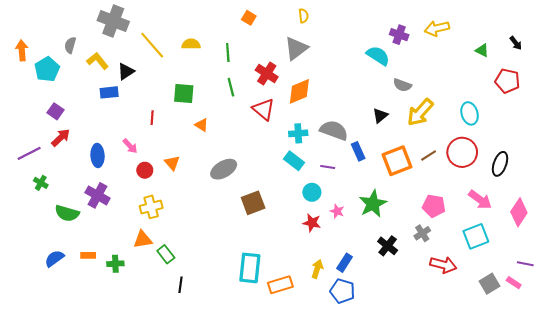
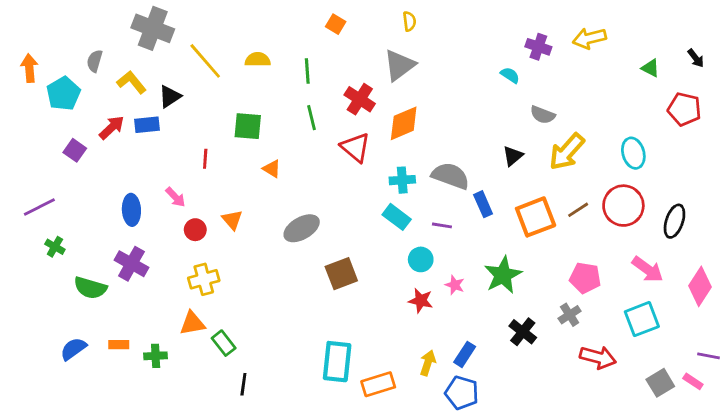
cyan semicircle: (378, 56) -> (510, 75), size x0.6
red arrow: (61, 138) -> (112, 128), moved

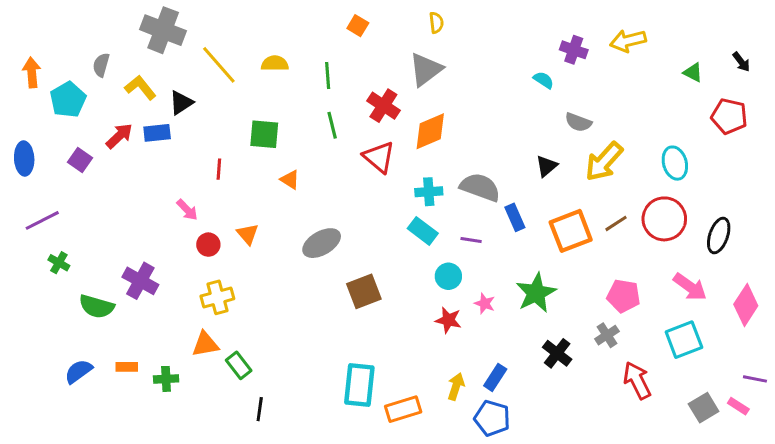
blue ellipse: (131, 210) -> (24, 158), moved
red arrow: (598, 357) -> (637, 380), turned -132

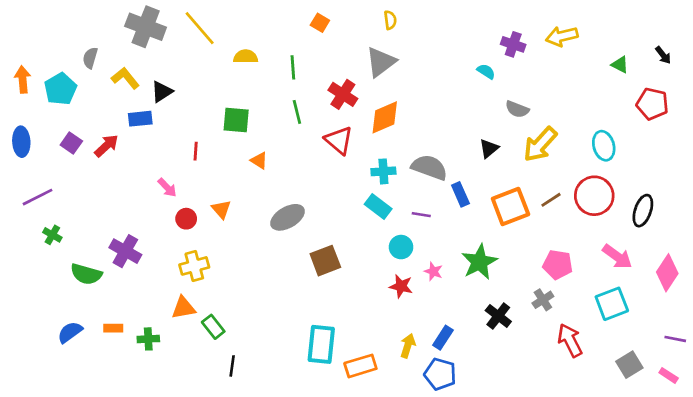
yellow line: (219, 65) -> (200, 28), moved
orange arrow: (32, 72) -> (23, 80), moved
red arrow: (119, 136) -> (106, 146), moved
pink rectangle: (738, 406) -> (669, 375), moved

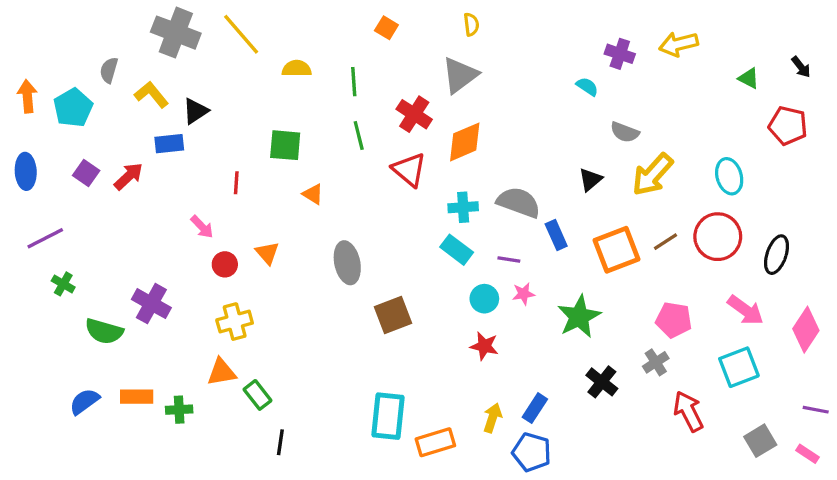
gray ellipse: (288, 217) -> (347, 263), turned -72
pink star: (433, 271) -> (524, 294), moved, turned -30
orange rectangle: (113, 328) -> (137, 397), size x1.4

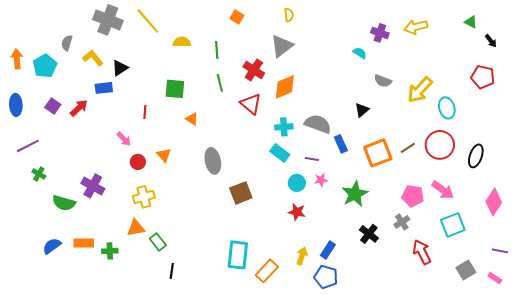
green triangle: (749, 78) -> (471, 22), moved
yellow arrow: (652, 175) -> (420, 90), moved
pink arrow: (745, 310) -> (443, 190), moved
orange rectangle: (435, 442) -> (267, 271), turned -30

